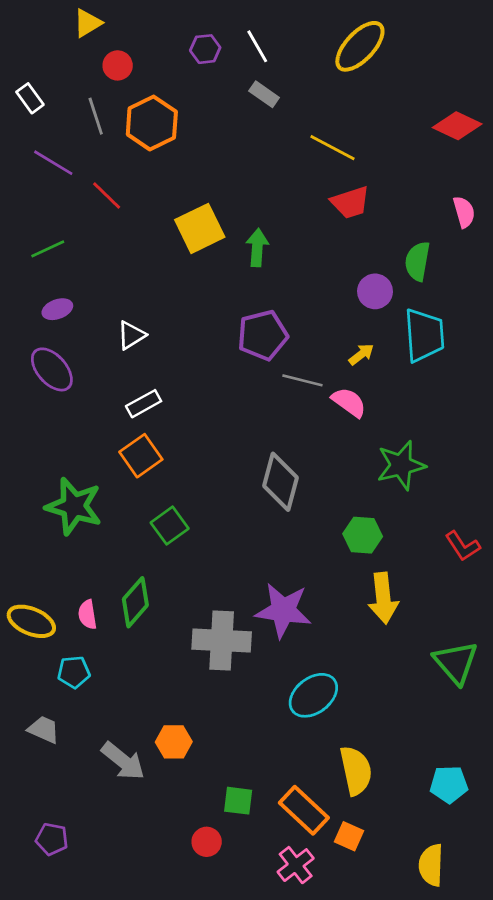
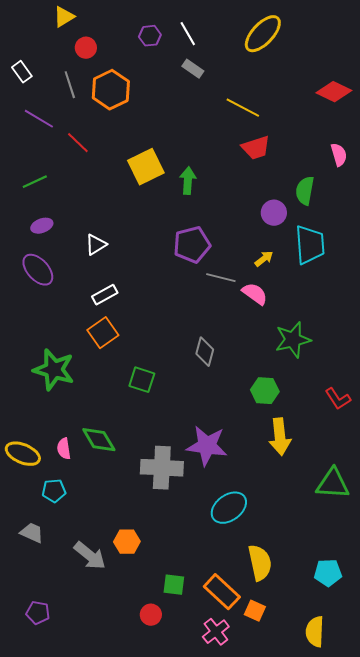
gray diamond: (281, 482) -> (205, 352), size x0.7
green square: (170, 526) -> (142, 380), moved, turned -36
green diamond: (135, 602) -> (99, 440), turned -72
green triangle: (456, 662) -> (333, 484), turned -45

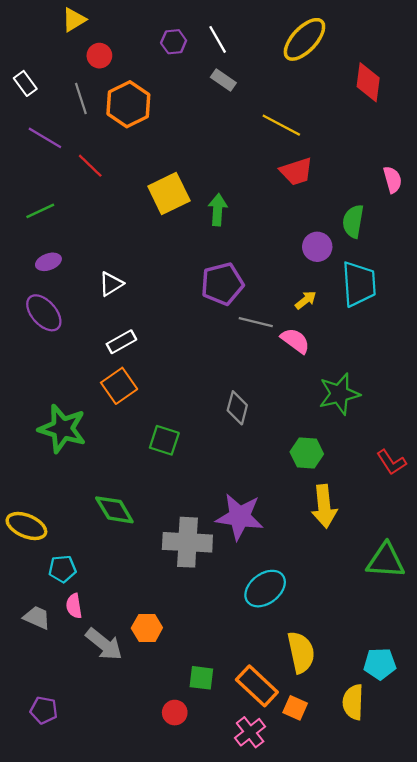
red diamond: (334, 92) -> (368, 82), moved, turned 72
pink semicircle: (64, 449) -> (74, 606), moved
yellow semicircle: (315, 632) -> (353, 702), moved

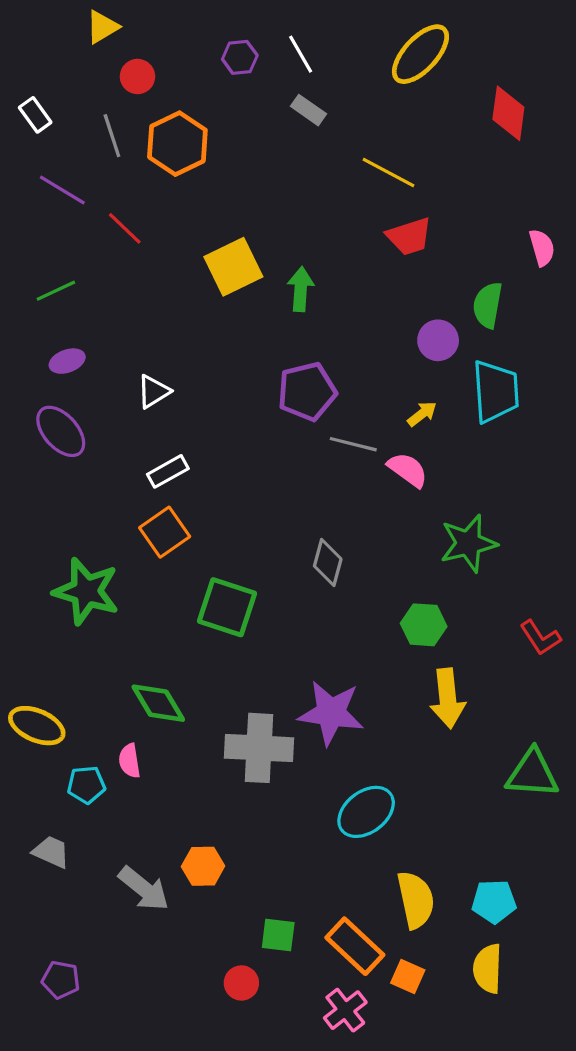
green square: (164, 440) -> (227, 607), size x1.4
pink semicircle: (74, 606) -> (129, 761), moved
cyan pentagon: (380, 664) -> (494, 901), moved

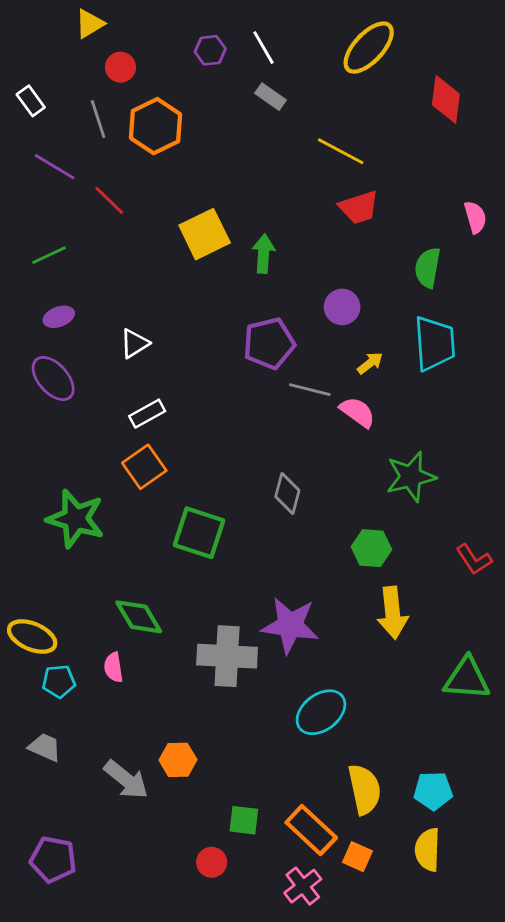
purple circle: (438, 340) -> (342, 307), moved
cyan pentagon: (86, 785) -> (59, 681), moved
purple pentagon: (61, 980) -> (53, 859), size x1.4

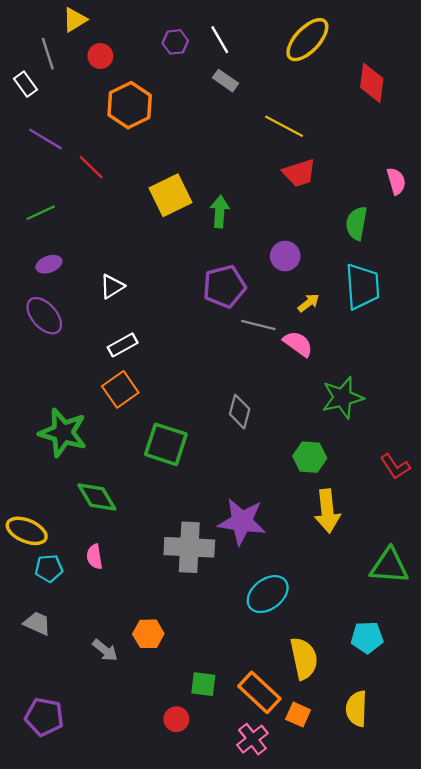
gray line: (98, 119) -> (48, 54), moved
green diamond: (139, 617) -> (97, 497), moved
gray arrow: (126, 780) -> (105, 650), size x0.7
cyan pentagon: (433, 791) -> (367, 637), moved

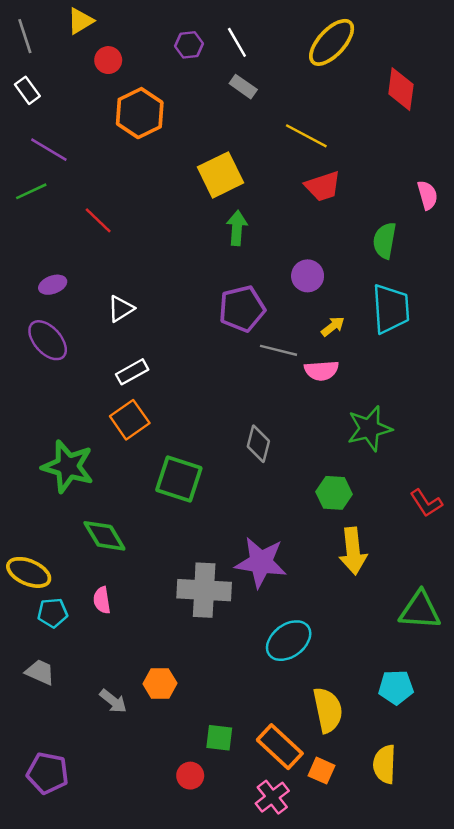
gray line: (48, 54) -> (25, 36), moved
red line: (91, 167) -> (98, 220), moved
yellow square: (171, 195) -> (221, 175), moved
green line: (41, 213) -> (31, 191), moved
pink semicircle: (298, 344) -> (321, 371), turned 140

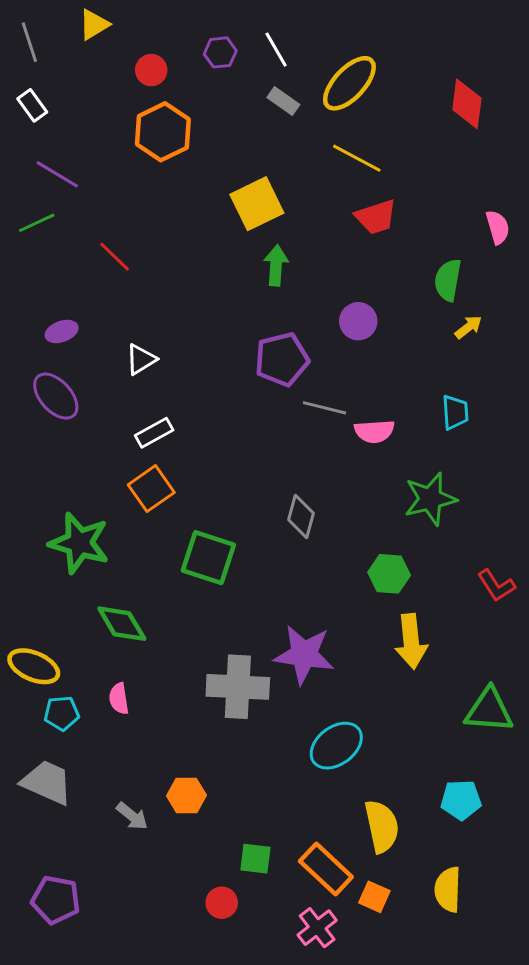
yellow ellipse: (332, 42) -> (349, 83), moved
red circle: (108, 60) -> (151, 70), moved
cyan trapezoid: (391, 309) -> (455, 412), moved, size x0.6
yellow arrow: (333, 326) -> (468, 327), moved
gray trapezoid: (40, 672) -> (47, 782), size x1.5

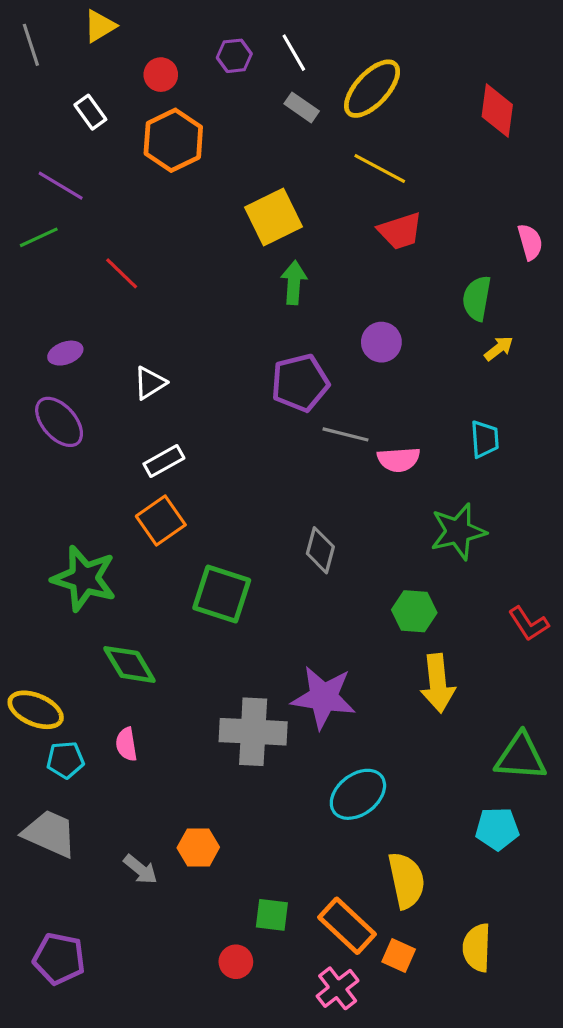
white rectangle: (32, 105) -> (90, 112), moved
cyan pentagon: (461, 800) -> (497, 829), moved

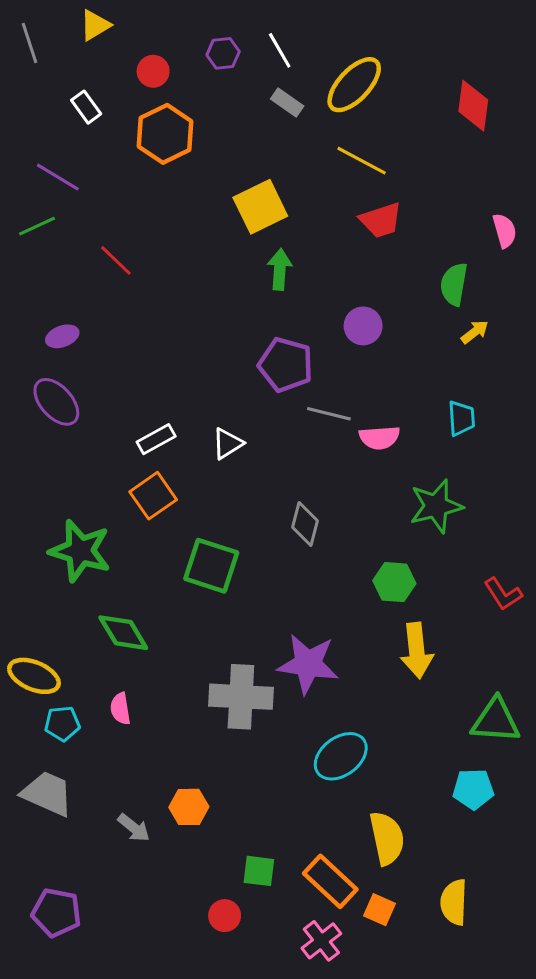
white triangle: (150, 383) -> (228, 444), moved
purple pentagon: (300, 383) -> (286, 365), turned 30

